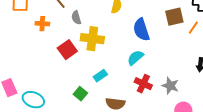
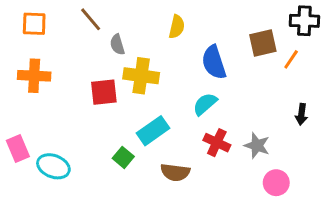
orange cross: (42, 24) -> (34, 76), moved, size x1.5
red square: (67, 50) -> (104, 92), turned 30
cyan rectangle: (100, 76) -> (153, 131), size x1.5

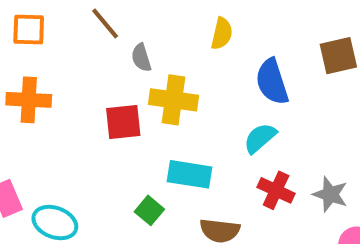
cyan rectangle: (153, 131) -> (190, 174), turned 44

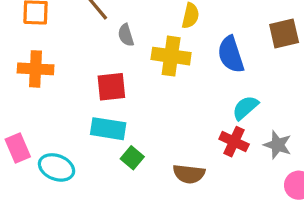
yellow cross: (173, 100) -> (171, 56), moved
cyan semicircle: (260, 138) -> (245, 108), moved
cyan rectangle: (190, 174) -> (108, 129), moved

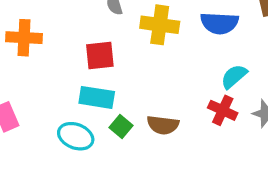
blue semicircle: (231, 54) -> (219, 23), turned -69
cyan ellipse: (56, 167) -> (76, 136), moved
brown semicircle: (189, 174) -> (163, 125), moved

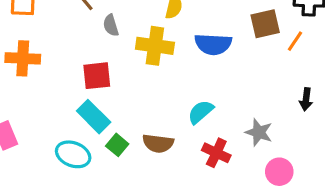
cyan semicircle: (234, 76) -> (201, 112), moved
cyan rectangle: (97, 97) -> (94, 117), turned 36
red cross: (223, 110) -> (216, 153), moved

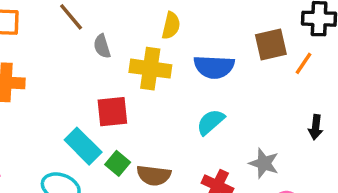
red square: (97, 76) -> (112, 112), moved
cyan semicircle: (201, 112) -> (211, 122), moved
green square: (117, 145) -> (118, 163), moved

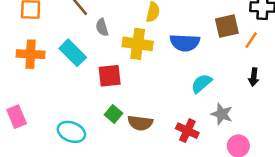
cyan semicircle: (211, 122) -> (201, 83), moved
black arrow: (316, 127) -> (254, 77), moved
cyan rectangle: (83, 146) -> (73, 53), moved

